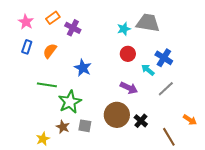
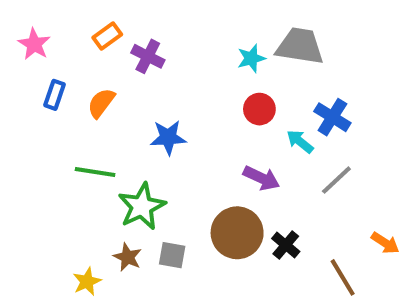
pink star: (26, 22) -> (34, 44), moved
blue star: (83, 68) -> (168, 137), turned -30

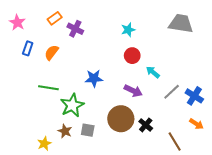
gray trapezoid: (300, 46) -> (181, 24), moved
blue cross: (332, 117) -> (194, 96), moved
blue star: (168, 137) -> (94, 78), moved

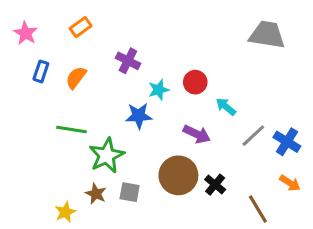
purple cross: (75, 29) -> (128, 61), moved
cyan star: (128, 30) -> (159, 90), moved

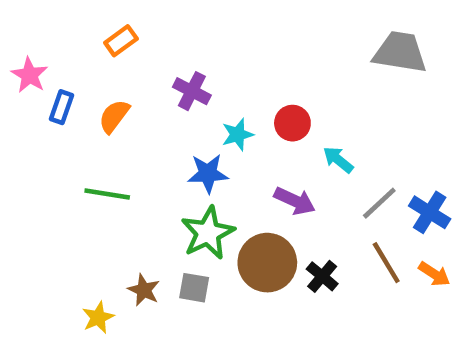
pink star: (26, 33) -> (29, 75), moved
green star: (107, 155) -> (208, 233), moved
brown line: (258, 209) -> (386, 263), moved

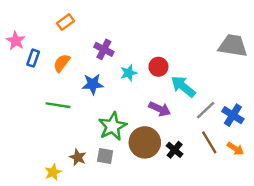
gray trapezoid: (400, 52) -> (233, 46), moved
cyan arrow: (338, 160) -> (183, 87), size x1.5
blue star: (208, 173) -> (93, 84), moved

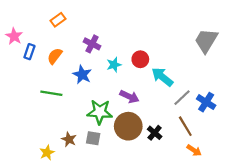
gray trapezoid: (233, 46) -> (206, 41), turned -68
blue star: (93, 84) -> (82, 75), turned 30
purple arrow: (160, 109) -> (129, 97), moved
green star: (113, 126) -> (100, 112), turned 30
orange arrow: (235, 149) -> (194, 150), moved

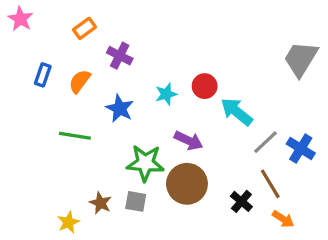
pink star: (14, 36) -> (20, 19), moved
purple cross: (92, 44) -> (120, 56), moved
black cross: (155, 133) -> (241, 201), moved

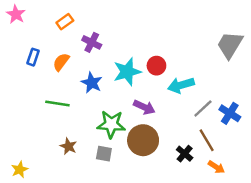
cyan star: (166, 94) -> (127, 72), size x1.6
cyan arrow: (237, 112) -> (181, 85), turned -55
brown star: (100, 203) -> (68, 146), moved
yellow star: (68, 222) -> (20, 170), moved

